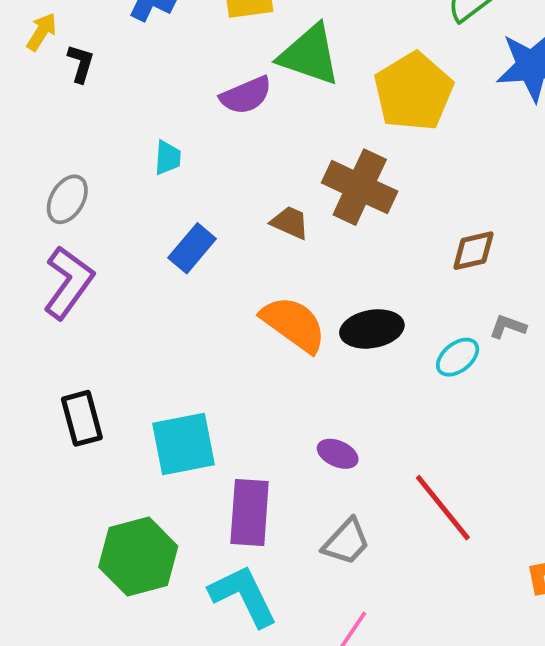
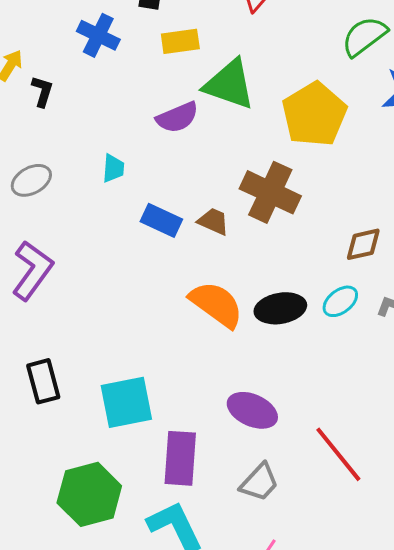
gray ellipse: (67, 199) -> (31, 180), moved, turned 30
blue rectangle: (192, 248) -> (161, 220), moved, turned 75
cyan ellipse: (458, 357) -> (340, 301), moved
purple ellipse: (338, 454) -> (252, 410), size x1.5

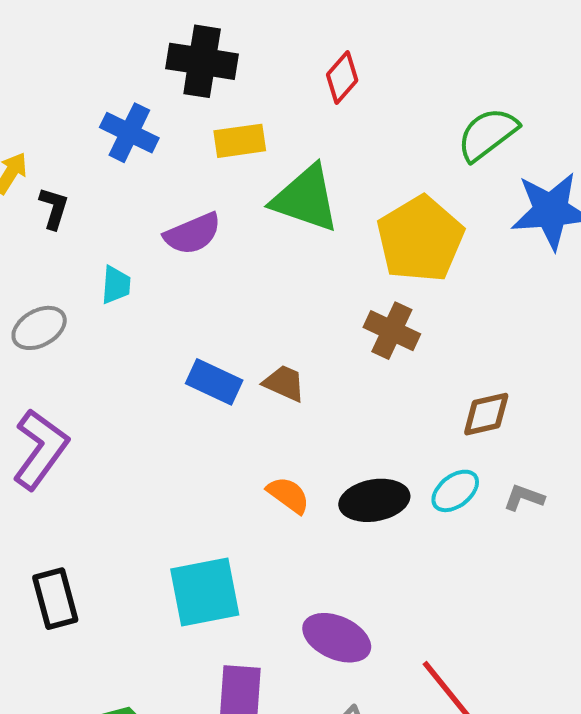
purple semicircle: (177, 117) -> (193, 234), moved
cyan trapezoid: (113, 168) -> (116, 285), moved
brown cross: (270, 192) -> (392, 331), moved, size x0.7
orange semicircle: (216, 304) -> (288, 495), size x0.6
cyan square: (126, 402) -> (205, 592), moved

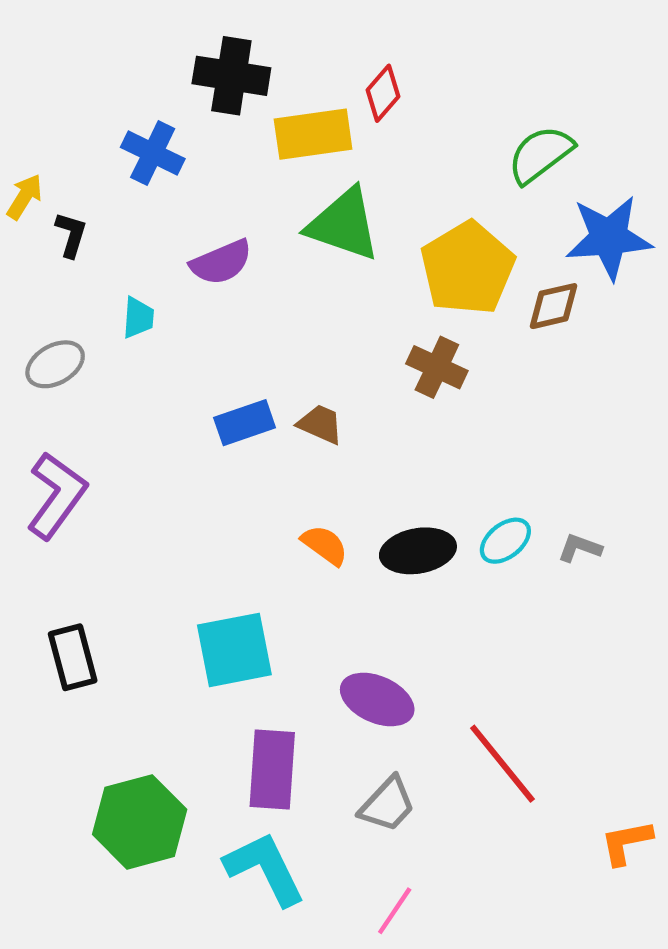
yellow rectangle: (240, 141) -> (313, 134), moved, size x1.4
blue rectangle: (214, 382) -> (245, 423), turned -44
brown diamond: (486, 414) -> (553, 306), moved

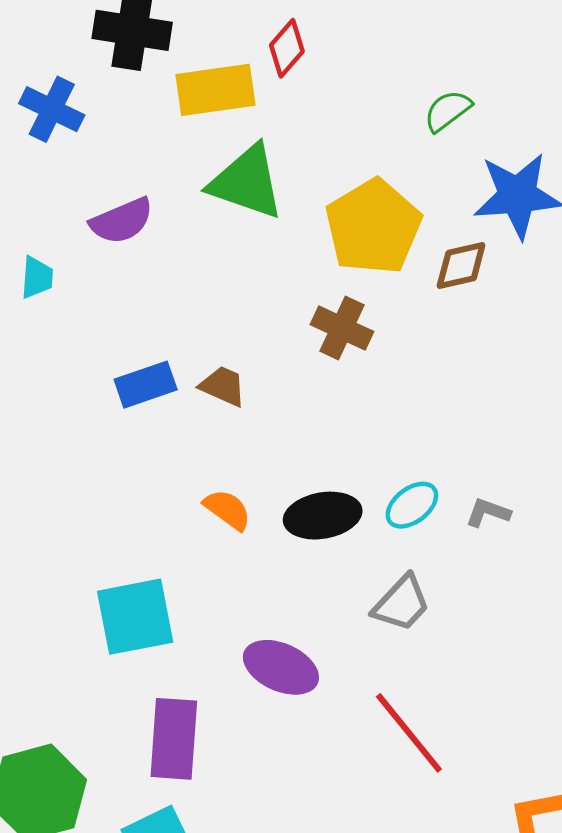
green semicircle: (540, 154) -> (448, 111), size x0.7
gray trapezoid: (387, 804) -> (402, 603), moved

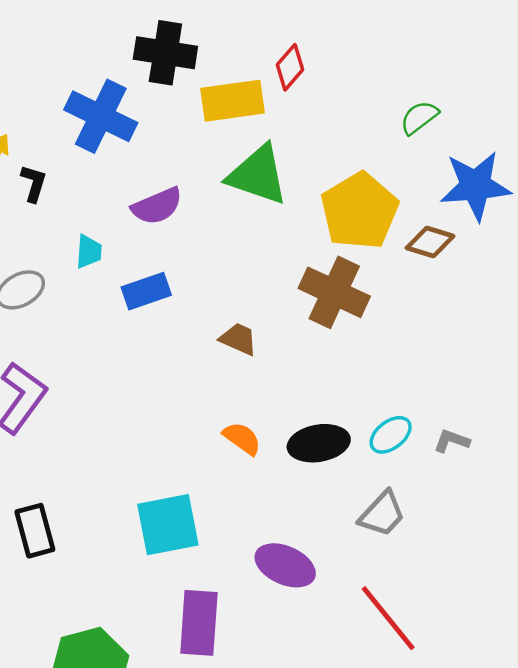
blue cross: (52, 109) -> (101, 116), size x1.4
brown diamond: (461, 265) -> (430, 242), turned 30
brown cross: (342, 328) -> (334, 292), size x1.4
blue rectangle: (146, 385) -> (146, 291), moved

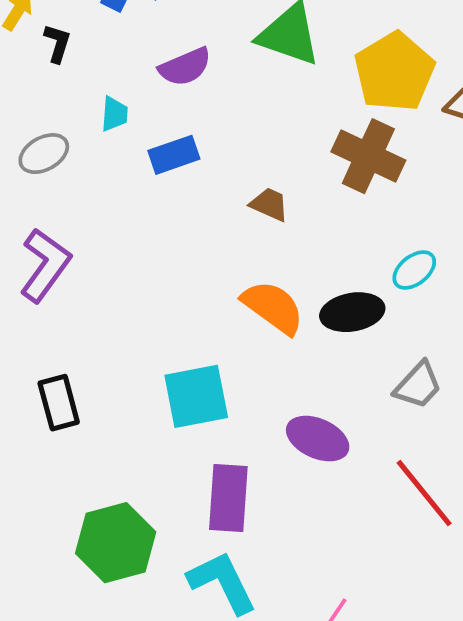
cyan ellipse: (391, 435) -> (414, 270), moved
orange semicircle: (242, 438) -> (273, 307), size x1.6

